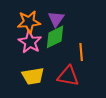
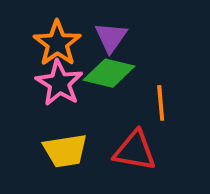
orange star: (29, 22) -> (57, 43), turned -30
green diamond: (55, 37) -> (109, 73), turned 40

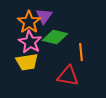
purple triangle: (111, 37) -> (44, 16), moved
yellow trapezoid: (65, 151) -> (27, 62), moved

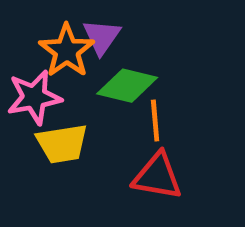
pink star: (30, 42) -> (34, 97), moved, turned 30
orange line: (81, 52) -> (155, 120), moved

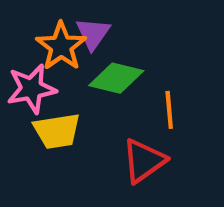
orange line: (155, 120) -> (169, 110), moved
red triangle: (157, 176) -> (144, 161), turned -45

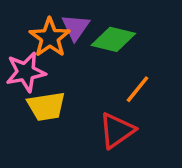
green diamond: (116, 78) -> (113, 39), moved
orange line: (169, 110) -> (137, 89), turned 44

